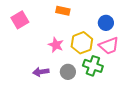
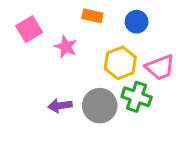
blue circle: (106, 23) -> (137, 22), moved
pink star: (56, 45) -> (66, 47), moved
gray circle: (68, 72) -> (100, 106), size x1.5

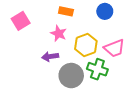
blue circle: (137, 22) -> (105, 11), moved
pink star: (66, 47) -> (59, 33), moved
purple arrow: (60, 106) -> (50, 57), moved

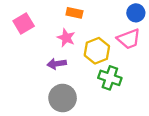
blue circle: (105, 11) -> (136, 13), moved
pink trapezoid: (114, 48) -> (129, 39), moved
gray circle: (71, 76) -> (63, 98), moved

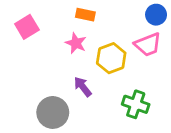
purple arrow: (57, 64) -> (83, 87), moved, turned 60
green cross: (110, 78) -> (136, 104), moved
gray circle: (63, 98) -> (53, 112), moved

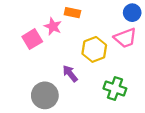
pink square: (27, 27) -> (32, 39), moved
pink star: (76, 43) -> (53, 26), moved

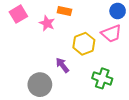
pink square: (32, 39) -> (18, 14), moved

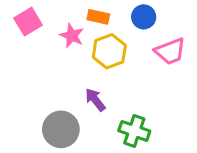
blue circle: (118, 11) -> (144, 17), moved
yellow hexagon: (84, 44) -> (109, 51), moved
green cross: (102, 78) -> (134, 131), moved

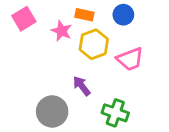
pink trapezoid: (170, 51) -> (130, 59), moved

